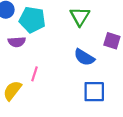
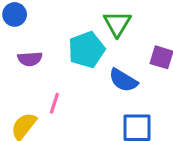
cyan pentagon: (32, 20) -> (87, 50), moved, turned -30

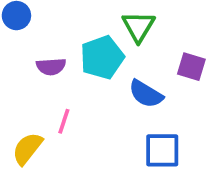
purple semicircle: (30, 59) -> (51, 67), moved

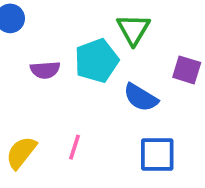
pink line: (64, 121) -> (75, 147), moved

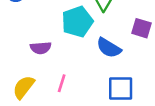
purple semicircle: (45, 70) -> (41, 48), moved

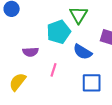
pink line: (62, 83) -> (54, 70), moved

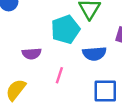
blue semicircle: (83, 52) -> (94, 54), turned -36

